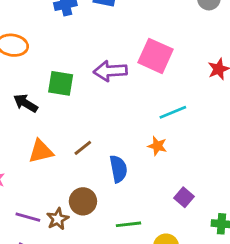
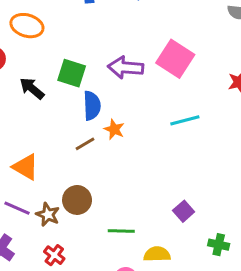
orange star: (157, 146) -> (114, 129), moved
orange triangle: (41, 151) -> (25, 167), moved, turned 36
blue semicircle: (118, 169) -> (92, 106), moved
brown star: (58, 219) -> (48, 215), turned -30

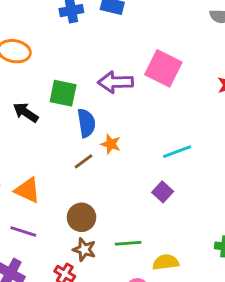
cyan line: (185, 120) -> (177, 152), moved
purple square: (184, 211) -> (163, 192), moved
brown star: (48, 215) -> (84, 250), moved

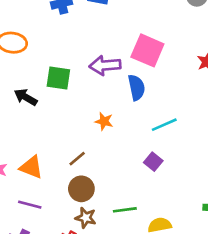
blue semicircle: (86, 123) -> (137, 87), moved
brown line: (84, 161) -> (77, 159), moved

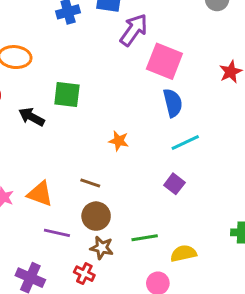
purple arrow: (105, 65) -> (134, 30), moved, turned 132
blue semicircle: (137, 87) -> (173, 103), moved
brown line: (77, 159) -> (90, 183), turned 60
purple line: (30, 205) -> (57, 233), moved

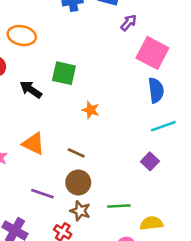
purple arrow: (134, 30) -> (129, 23), size x0.6
orange star: (119, 141) -> (91, 110), moved
orange triangle: (40, 194) -> (33, 144), moved

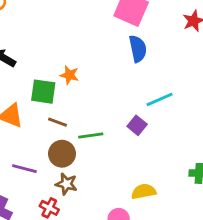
green square: (64, 73) -> (43, 92), moved
cyan line: (163, 126) -> (160, 99), moved
green line: (119, 206) -> (91, 136), moved

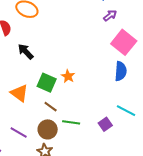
cyan line: (160, 99) -> (126, 111), turned 36

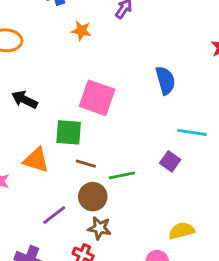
pink square: (124, 42) -> (97, 98), moved
orange star: (68, 76) -> (81, 31), moved
purple line: (19, 133) -> (54, 215), turned -48

